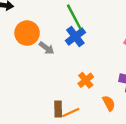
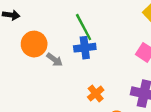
blue cross: (75, 36) -> (85, 48), turned 30

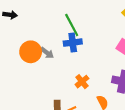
orange circle: (34, 44) -> (31, 52), moved

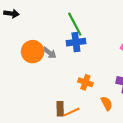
orange cross: (82, 82) -> (85, 82), turned -32

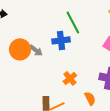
green line: (75, 24) -> (73, 22), moved
orange cross: (85, 82) -> (70, 78), turned 32

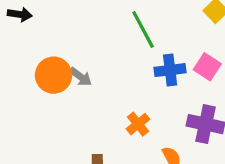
blue cross: (61, 40) -> (170, 70), moved

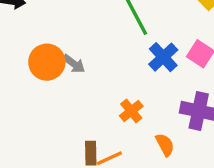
blue cross: (170, 70) -> (163, 57), turned -36

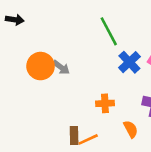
orange cross: (131, 111) -> (105, 103), turned 36

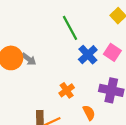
orange cross: (105, 103) -> (67, 90), turned -32

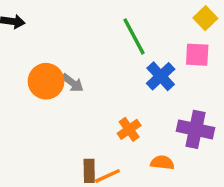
pink square: (112, 52) -> (197, 55), moved, turned -30
orange semicircle: (89, 113) -> (162, 163), turned -56

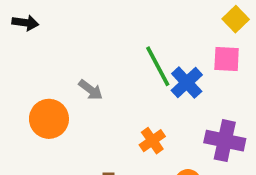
green line: (134, 36) -> (158, 66), moved
orange circle: (46, 81) -> (49, 119), moved

